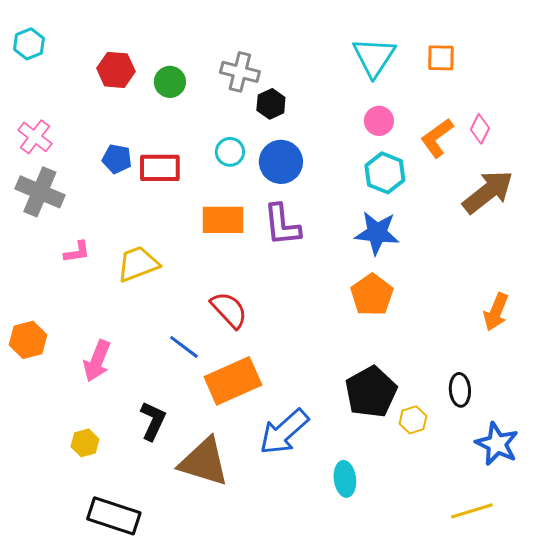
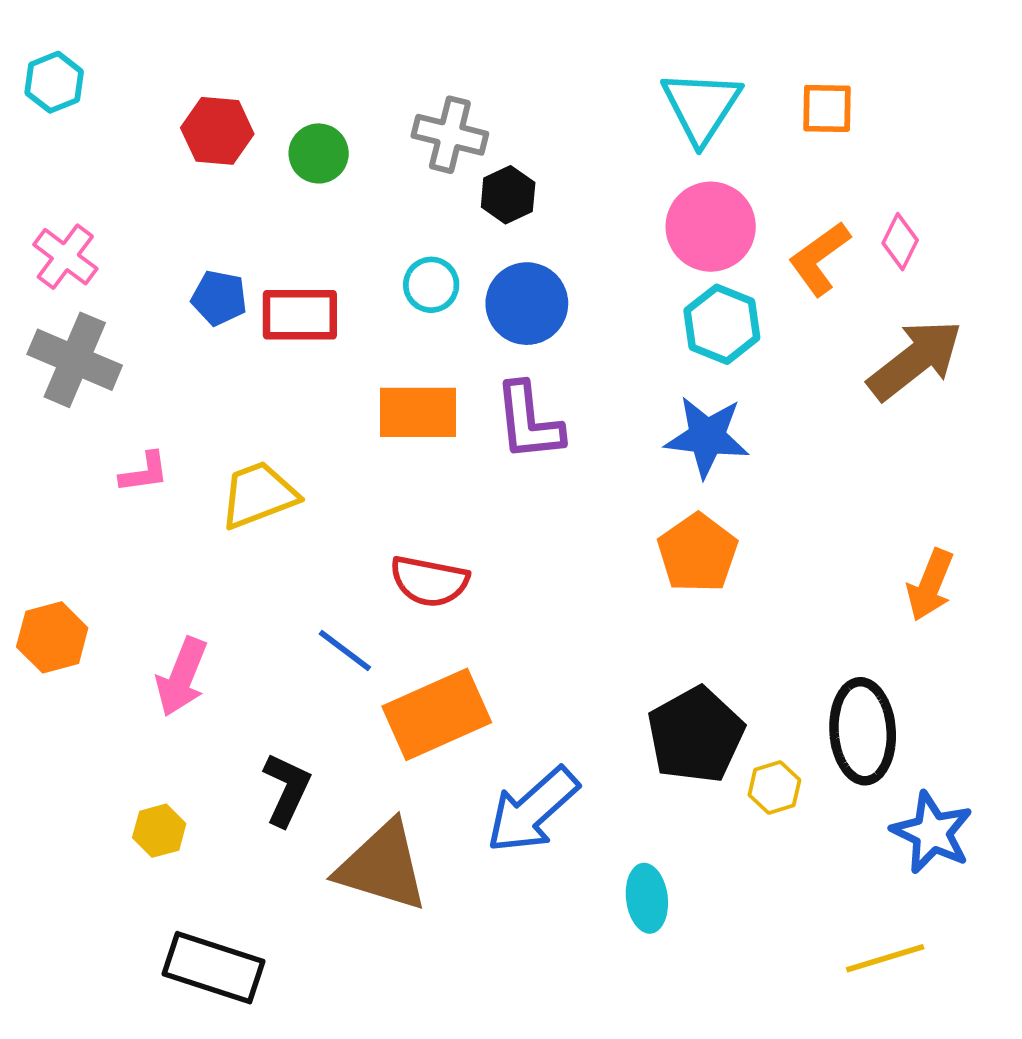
pink circle: (379, 121) -> (711, 227), size x1.6
red semicircle: (229, 310) -> (429, 581), turned 144
black ellipse: (460, 390) -> (863, 731), size x1.6

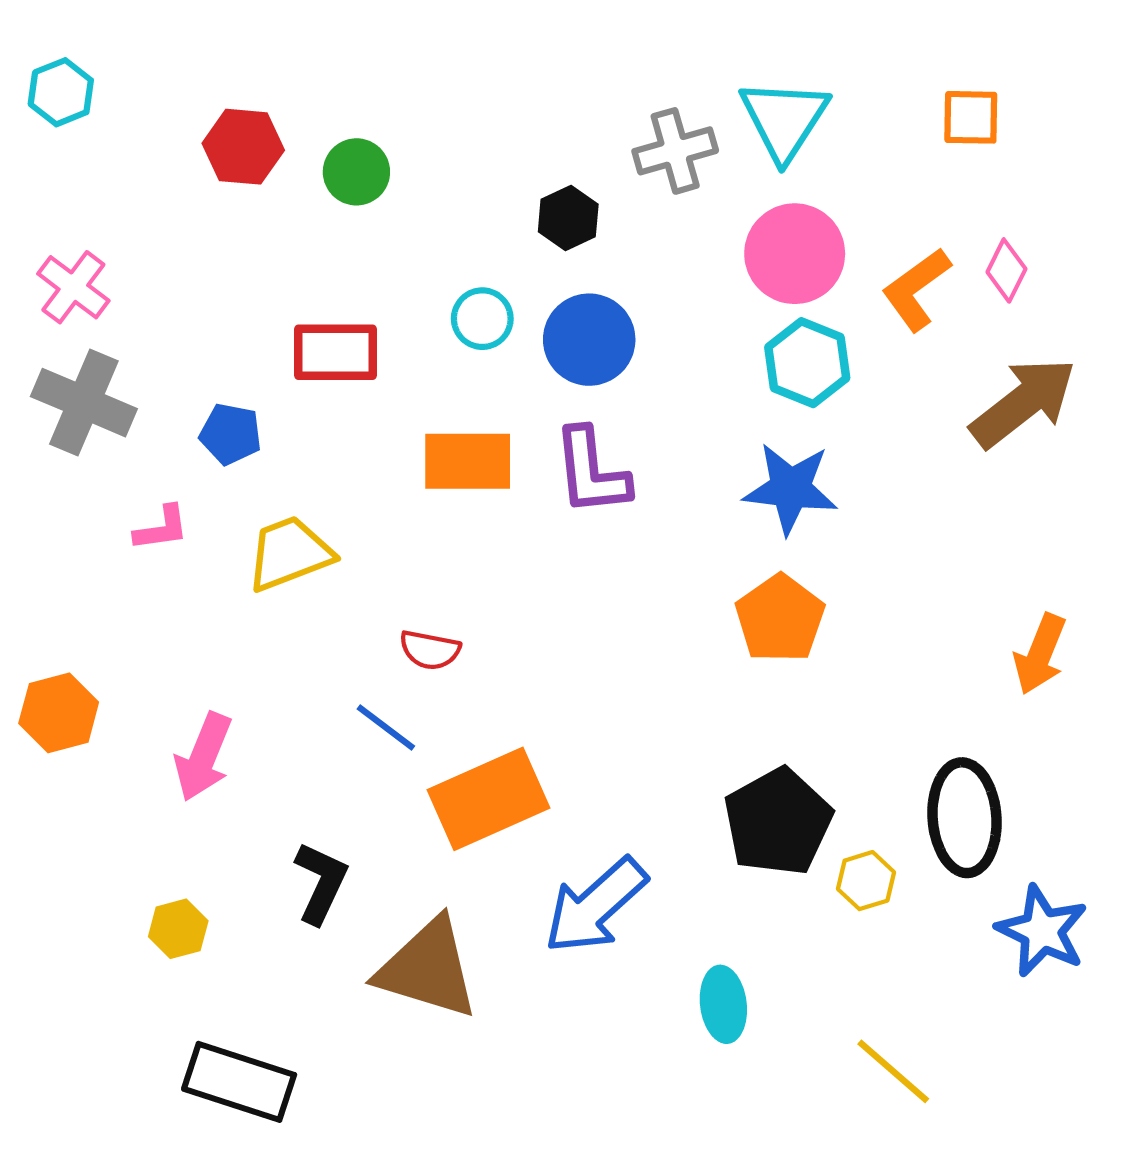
orange square: (827, 108) -> (971, 117), moved
gray cross: (450, 135) -> (675, 151), moved, turned -30
blue pentagon: (219, 298) -> (231, 434), moved
red semicircle: (429, 581) -> (430, 650), moved, size x0.7
yellow line: (885, 958) -> (893, 1071), moved, turned 58

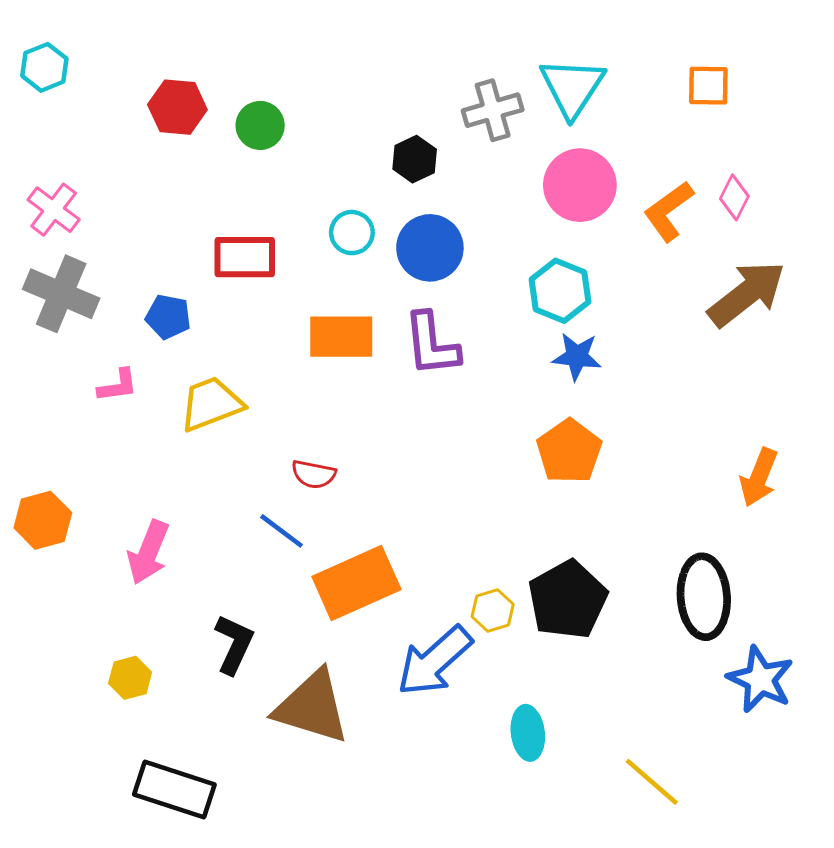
cyan hexagon: (807, 363) -> (560, 291), moved
blue star: (790, 488) -> (577, 356), size x0.7
yellow hexagon: (866, 881) -> (493, 610), moved

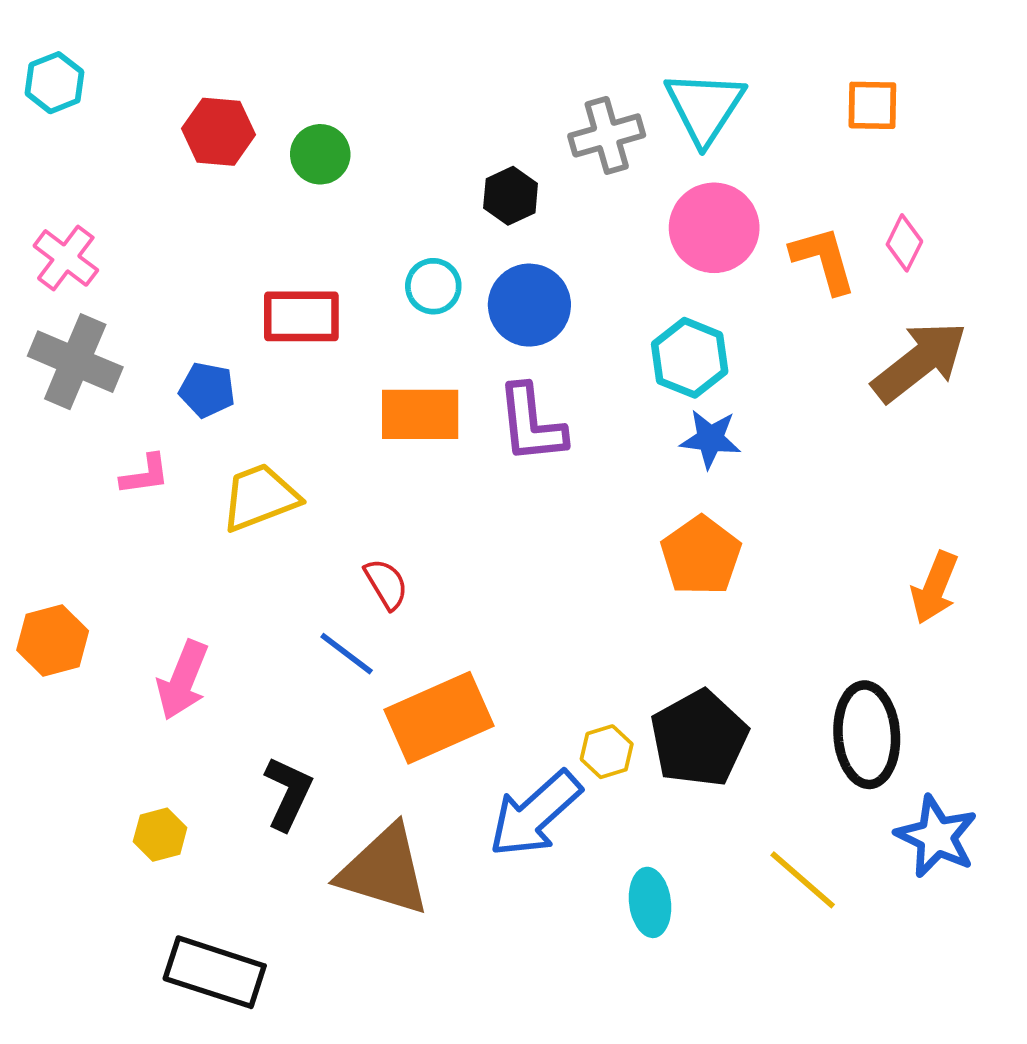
orange L-shape: (669, 211) -> (823, 260), turned 110
red semicircle: (314, 474) -> (386, 584), turned -132
yellow line: (652, 782) -> (803, 880), moved

